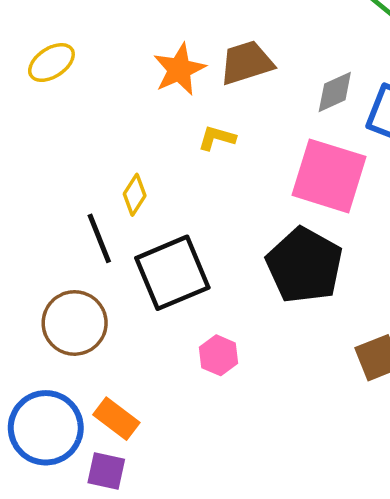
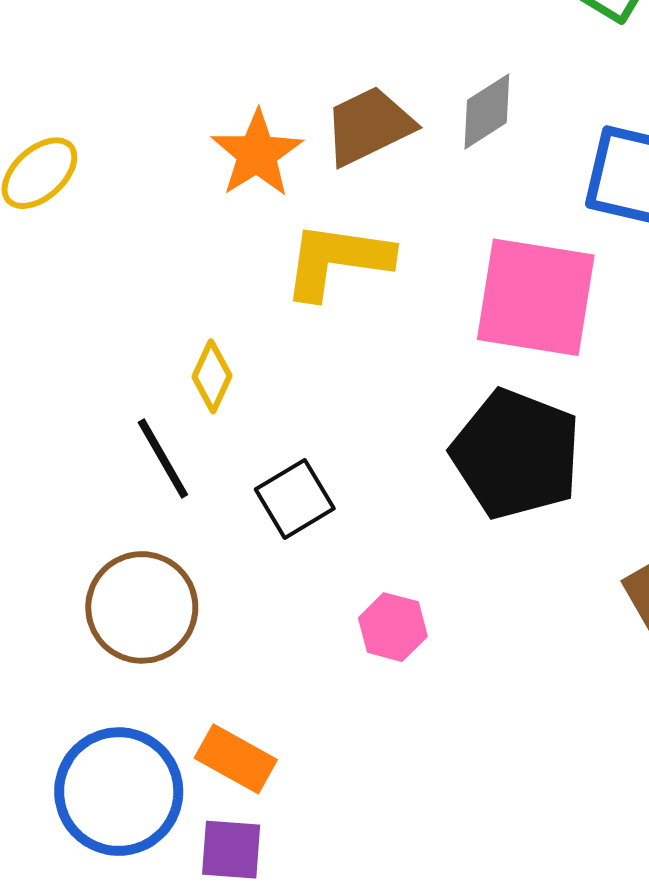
gray diamond: (335, 92) -> (487, 111), moved
yellow L-shape: (217, 138) -> (337, 260), size x1.8
black square: (172, 273) -> (295, 499), size x0.6

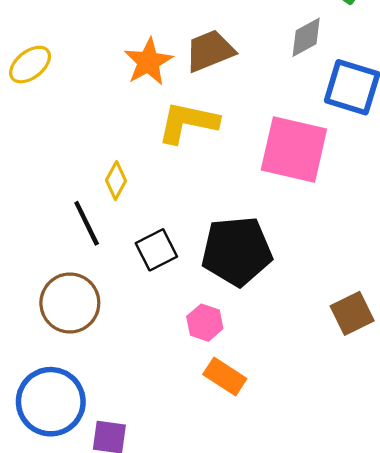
gray diamond: (487, 111) -> (306, 37), moved
black pentagon: (516, 454) -> (237, 251), moved, turned -30
orange rectangle: (236, 759) -> (225, 376), moved

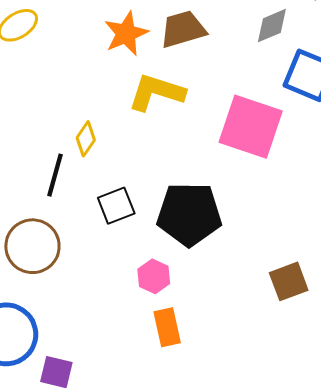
black line: (87, 223) -> (55, 175), turned 36
orange rectangle: (225, 376) -> (167, 327), turned 39

